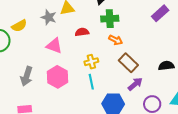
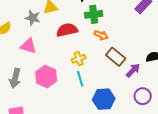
red semicircle: (82, 32) -> (67, 30), size x1.5
pink triangle: (54, 46) -> (28, 46), moved
purple arrow: (135, 84) -> (133, 70), moved

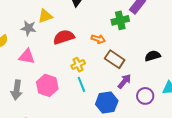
green cross: (94, 14) -> (120, 20), moved
purple arrow: (133, 70) -> (124, 81), moved

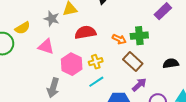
green cross: (120, 20) -> (139, 36), moved
cyan line: (81, 84) -> (96, 82), turned 70
pink hexagon: (47, 85) -> (72, 64), moved
gray arrow: (17, 90) -> (53, 88), moved

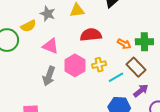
gray star: (52, 19) -> (48, 14), moved
cyan line: (96, 82) -> (116, 77), moved
gray arrow: (53, 88) -> (49, 76), moved

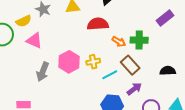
red semicircle: (91, 35) -> (98, 24), moved
pink triangle: (51, 46) -> (34, 40), moved

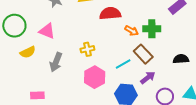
yellow semicircle: (24, 21) -> (28, 52), moved
pink hexagon: (69, 62) -> (95, 77), moved
yellow cross: (93, 62) -> (87, 49), moved

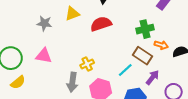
orange arrow: (132, 31) -> (161, 45), moved
yellow semicircle: (28, 52) -> (18, 82), moved
gray arrow: (56, 62) -> (72, 82), moved

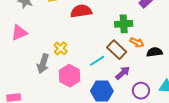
pink triangle: (44, 56) -> (19, 33), turned -42
yellow cross: (87, 64) -> (61, 48), turned -32

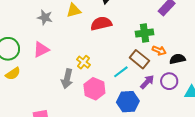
purple circle: (141, 91) -> (169, 81), moved

